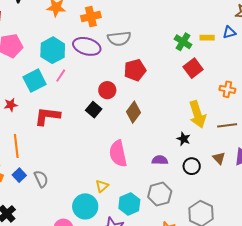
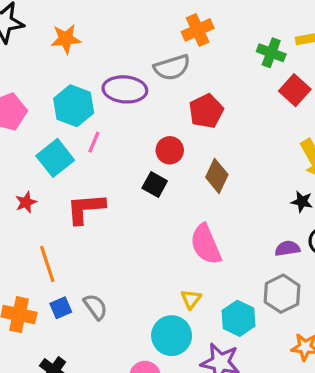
orange cross: (91, 17) -> (198, 30), moved
purple semicircle: (160, 160) -> (287, 248), moved
blue square: (19, 175) -> (61, 308), turned 32

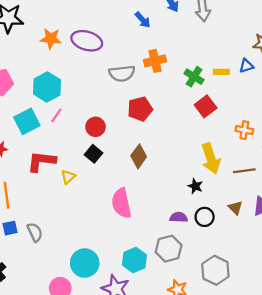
orange cross: (198, 30) -> (155, 61), moved
purple ellipse: (125, 89) -> (87, 41), moved
red circle: (170, 150) -> (95, 127), moved
yellow triangle: (191, 299) -> (68, 177), moved

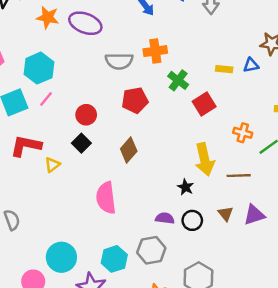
green cross: (194, 77) -> (178, 80), moved

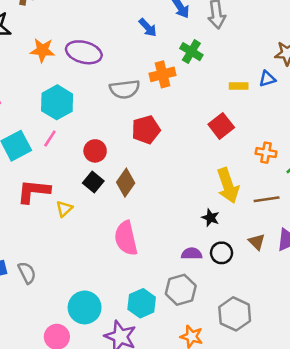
cyan hexagon: (39, 68) -> (57, 102), moved
green cross: (178, 80) -> (191, 52), moved
brown diamond: (129, 150) -> (126, 183), moved

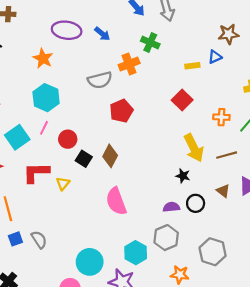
blue arrow: (148, 27) -> (102, 34), moved
orange star: (42, 50) -> (43, 58), moved, turned 30
purple ellipse: (84, 52) -> (67, 30), moved
red circle: (95, 151) -> (68, 139), moved

